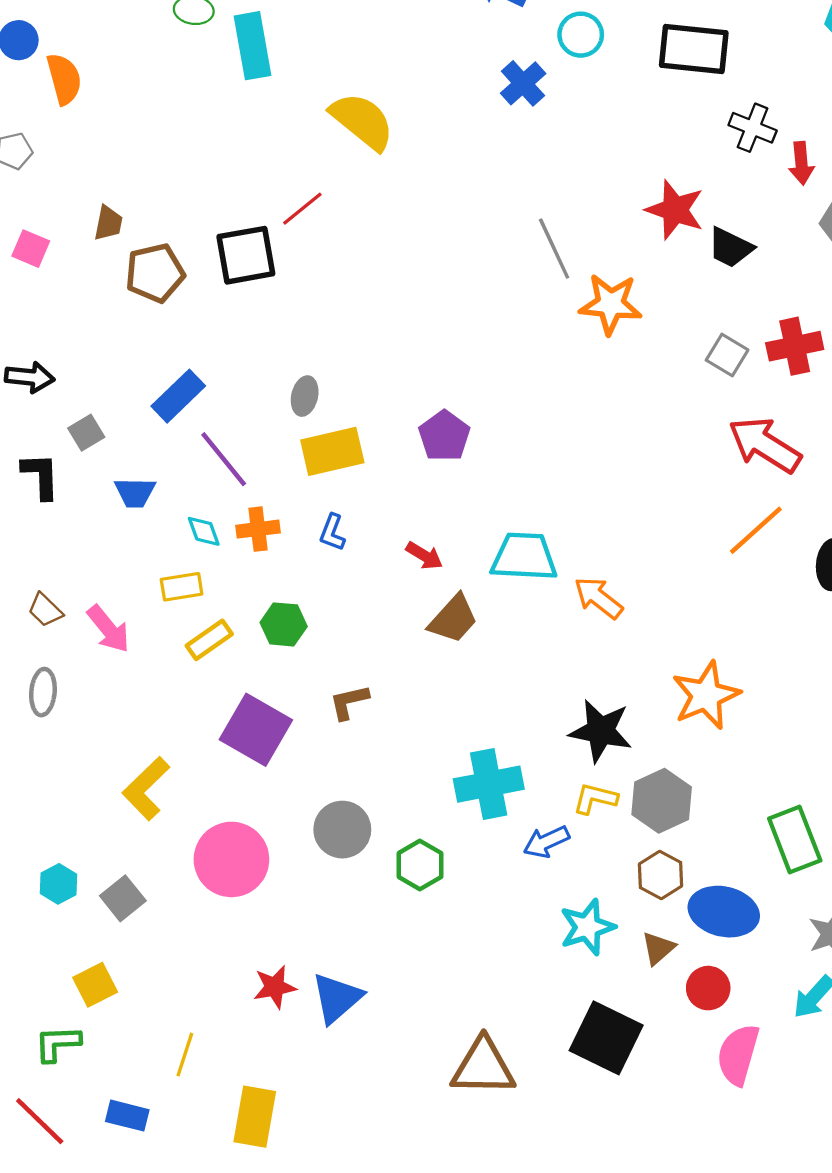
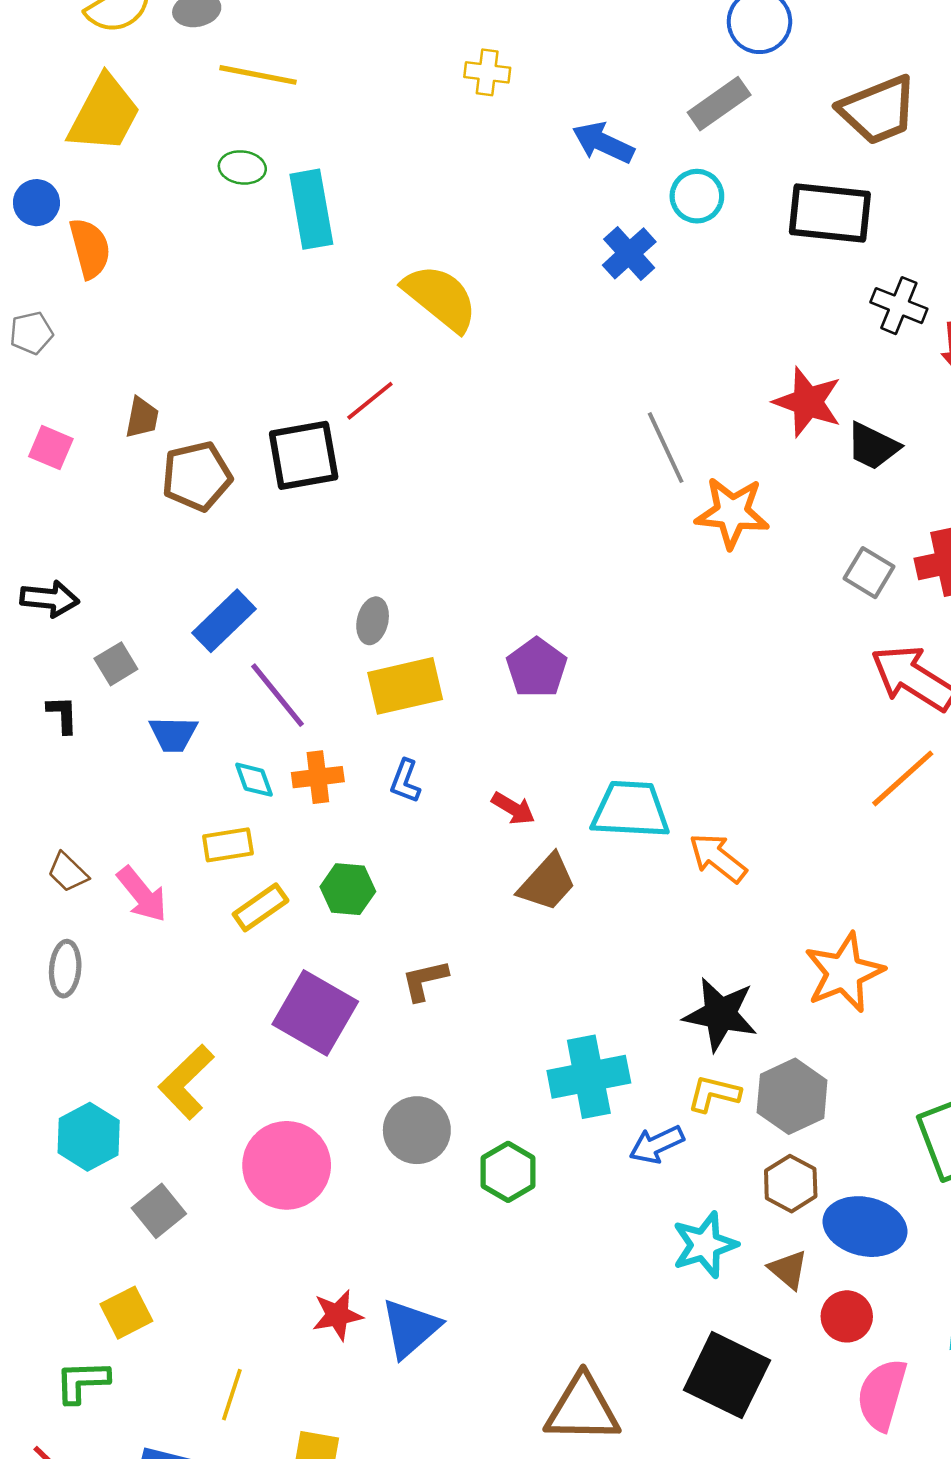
black L-shape: (41, 476) -> (63, 715), size x0.7
cyan hexagon: (58, 884) -> (89, 1137), moved, size x1.4
brown triangle: (658, 948) -> (788, 1270), turned -39

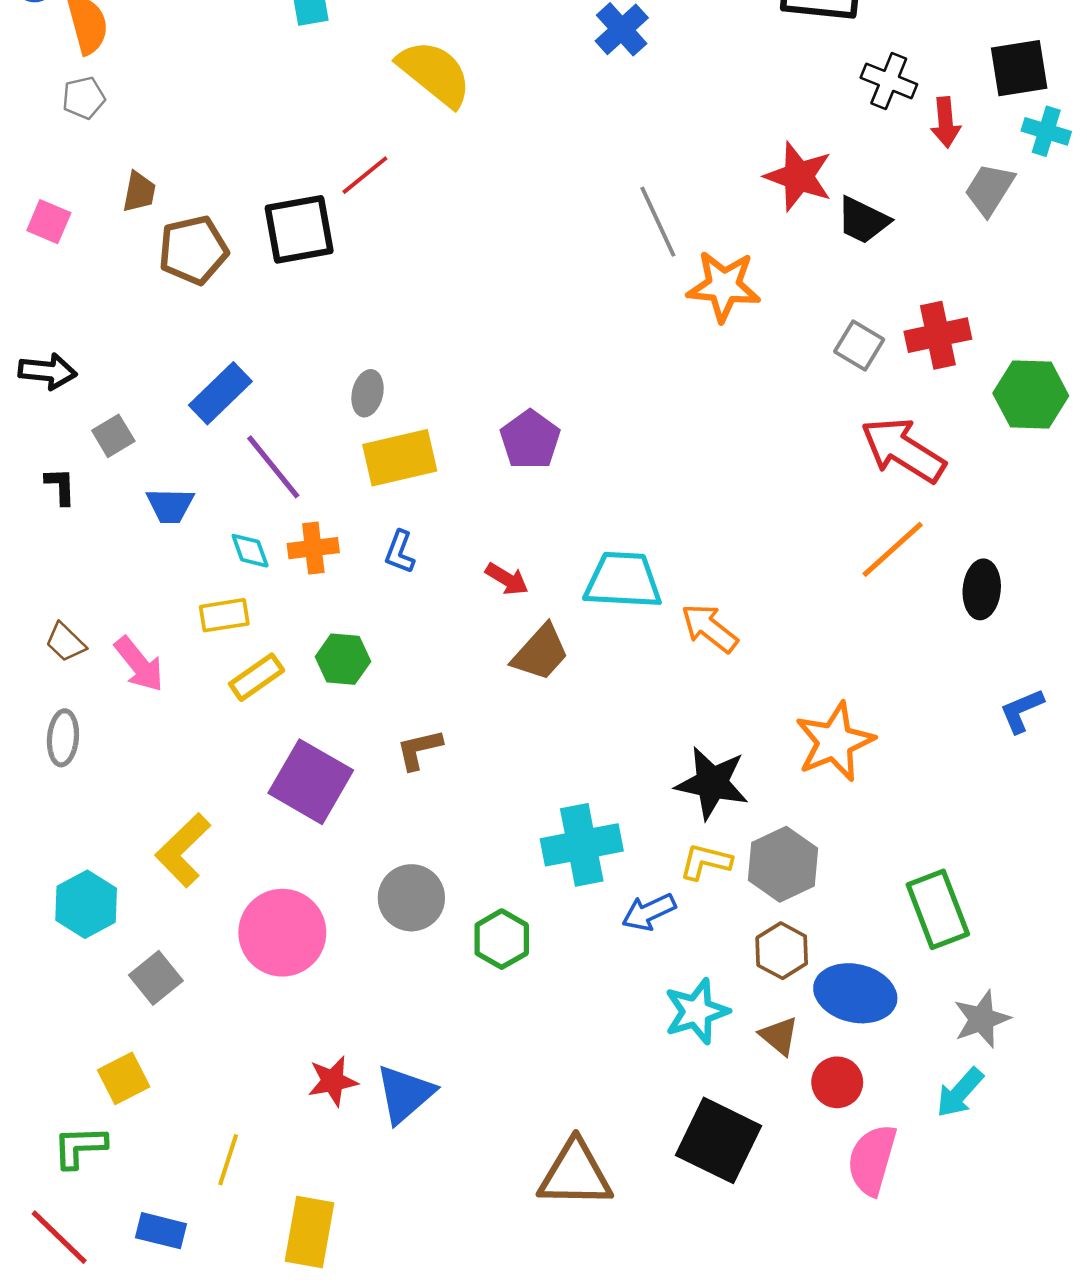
gray pentagon: (31, 333) -> (84, 98), moved

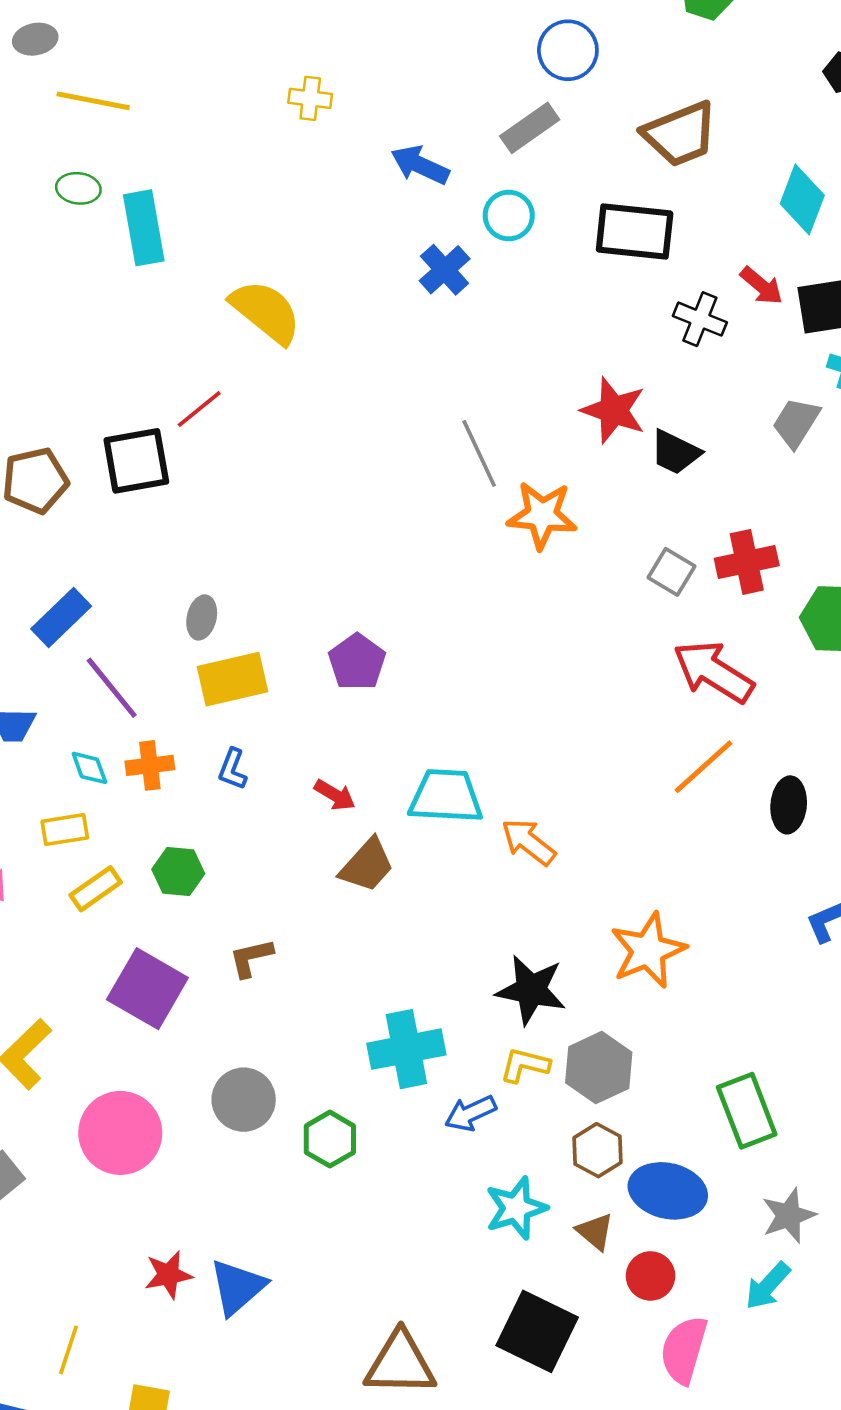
red arrow: (946, 122) -> (762, 286), moved, turned -45

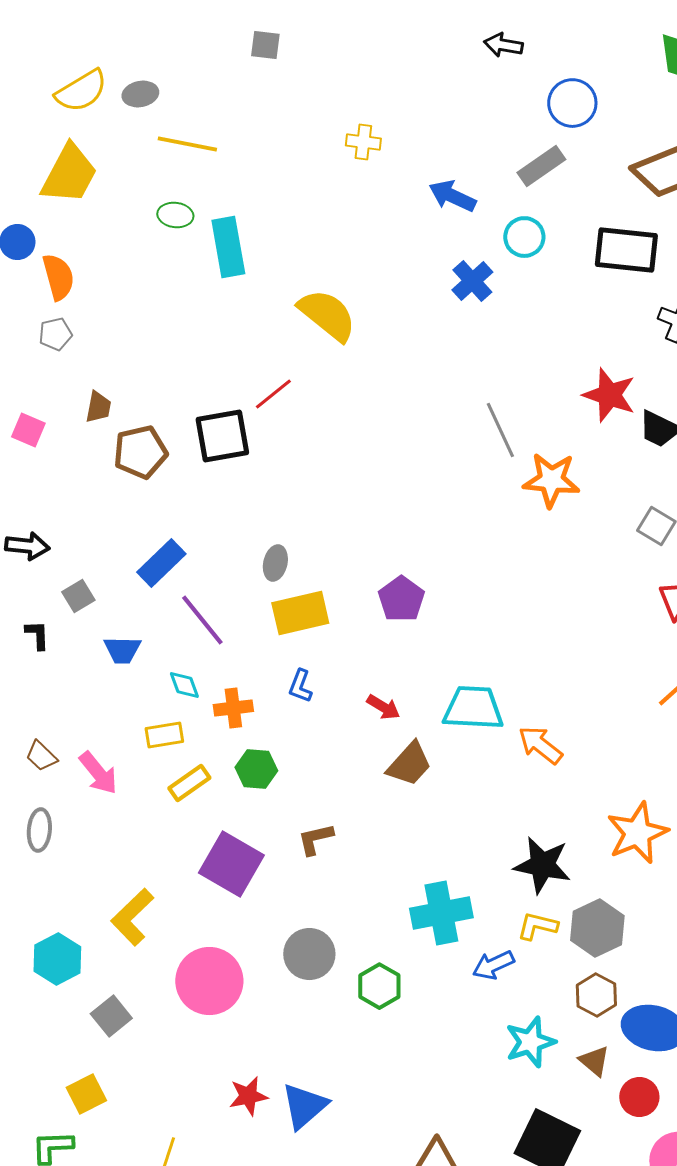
orange cross: (150, 765) -> (233, 708), moved

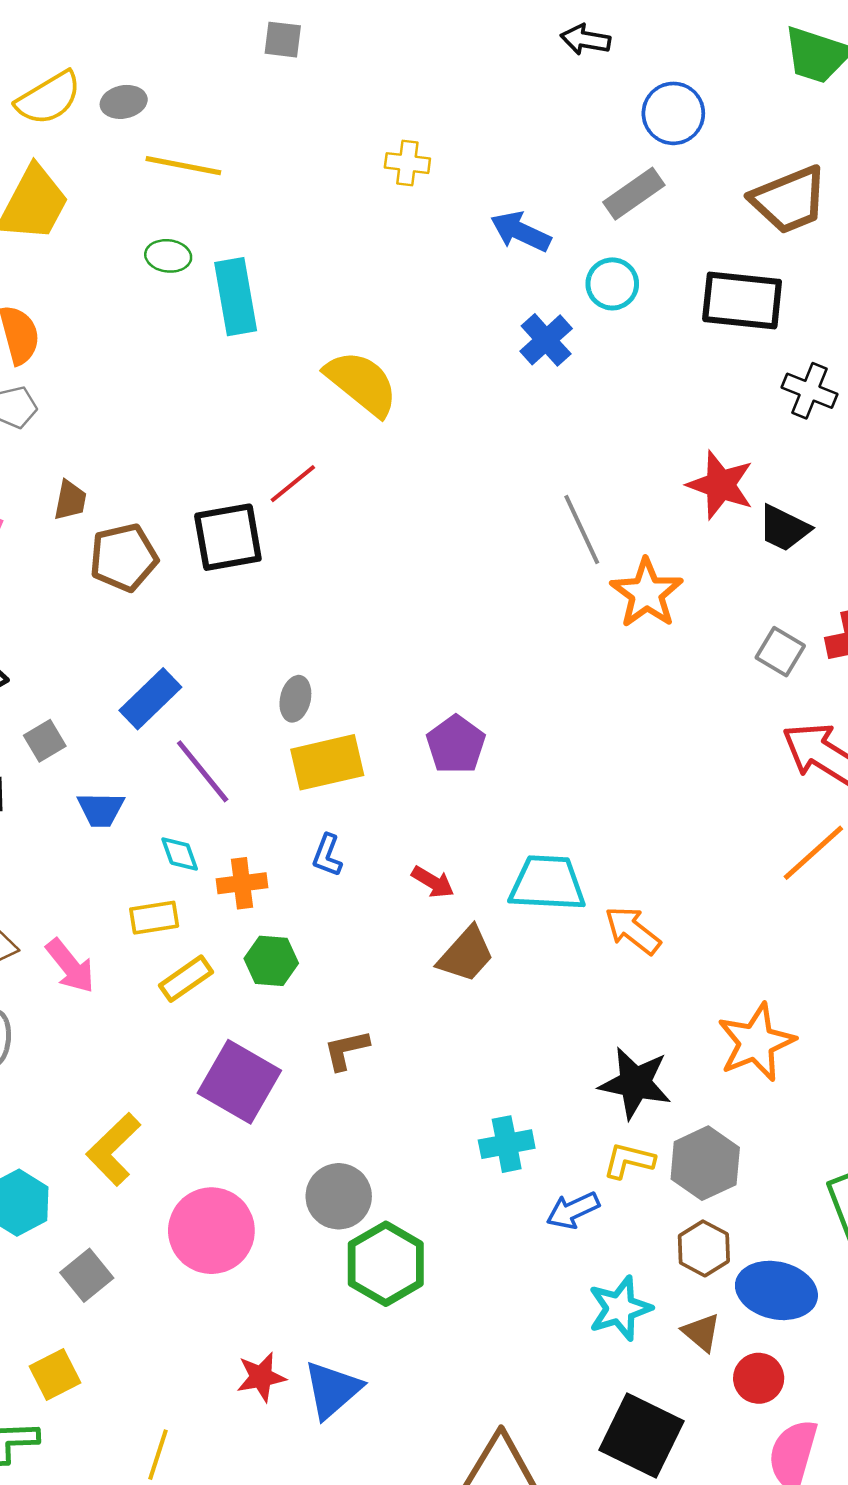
orange star: (551, 480) -> (647, 593), turned 30
cyan cross: (441, 913) -> (507, 1144), size x0.7
green hexagon: (379, 986) -> (386, 1264), moved, size x1.4

